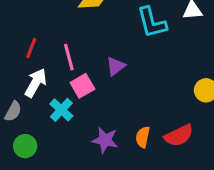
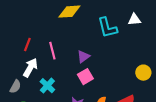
pink square: (82, 86) -> (85, 77), moved

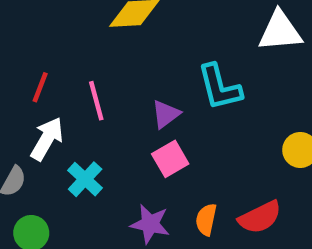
white triangle: (134, 20) -> (280, 31), size x1.5
cyan L-shape: (107, 28) -> (220, 87), moved

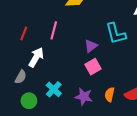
red line: (40, 87) -> (24, 34), moved
pink line: (96, 101) -> (54, 30), moved, turned 30
cyan cross: (85, 179) -> (54, 89), moved

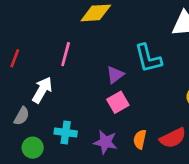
red line: (24, 34) -> (15, 58), moved
cyan cross: (54, 89) -> (66, 132), turned -35

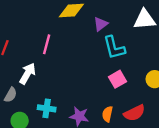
purple triangle: (115, 75) -> (101, 24), moved
pink square: (118, 102) -> (118, 79), moved

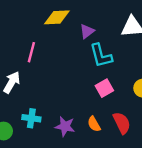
red semicircle: (134, 113) -> (122, 123), turned -90
orange semicircle: (107, 114) -> (94, 124), turned -42

